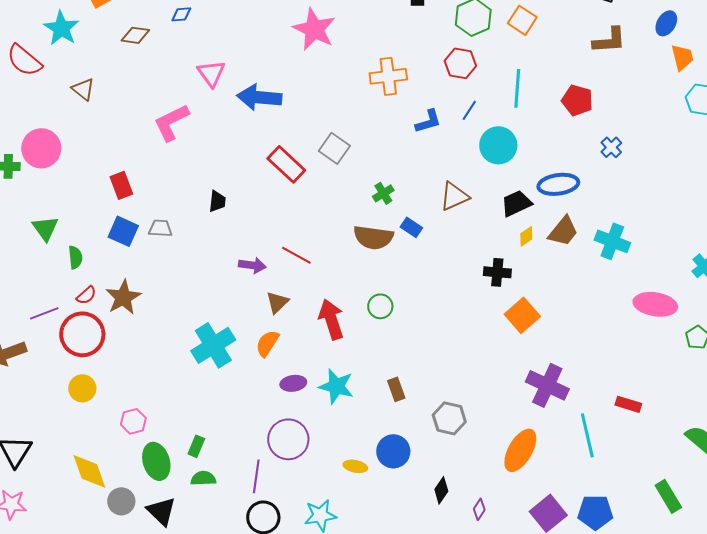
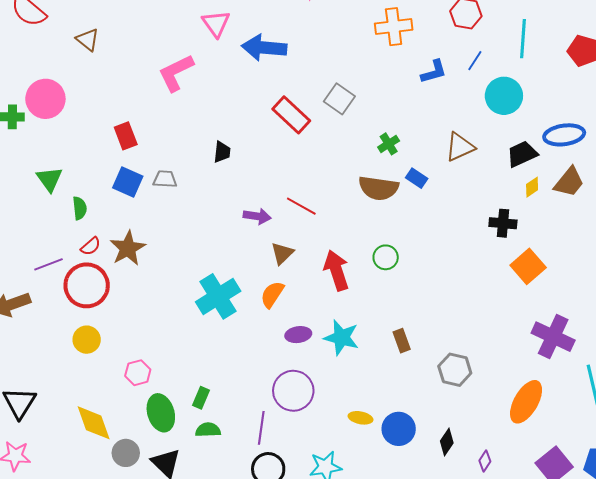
blue circle: (393, 451) -> (399, 429), moved

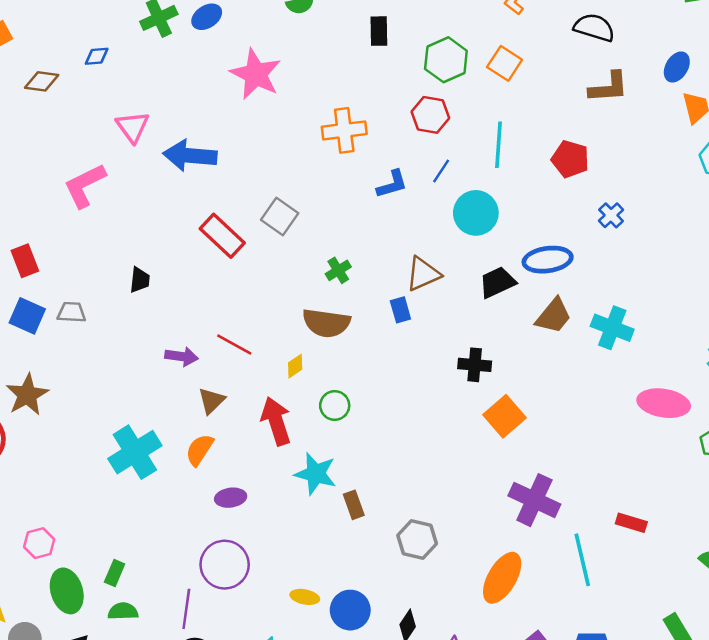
blue rectangle: (417, 178) -> (400, 310), moved, turned 40
yellow diamond: (532, 187) -> (295, 366), moved
cyan star: (341, 338) -> (316, 474), moved

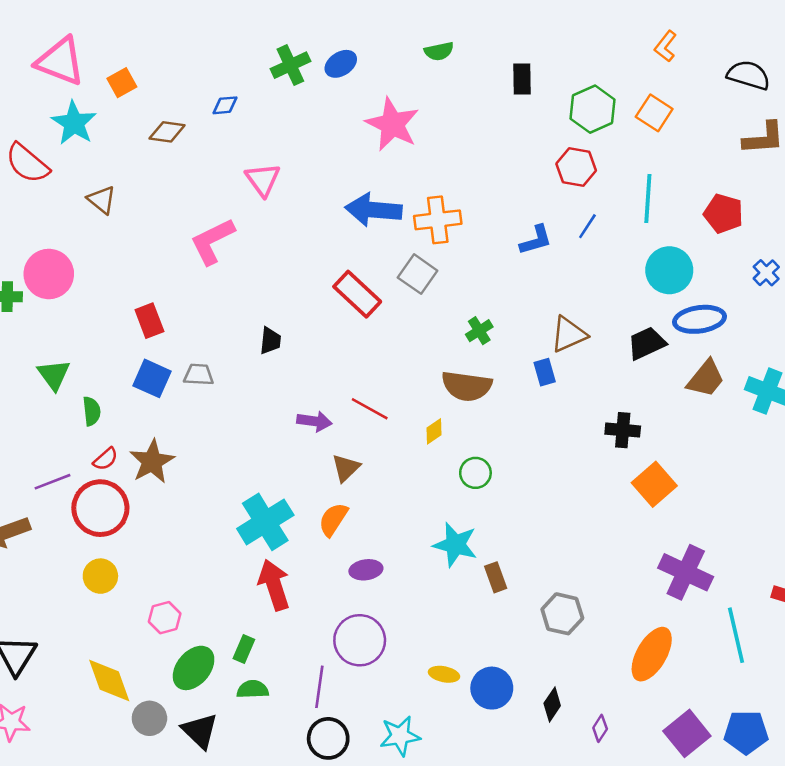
orange cross: (344, 130) -> (438, 220), moved
blue arrow: (190, 156) -> (374, 210), moved
cyan circle: (476, 213) -> (669, 270), moved
red arrow: (276, 421) -> (274, 585), moved
green ellipse: (67, 591) -> (194, 668), turned 57

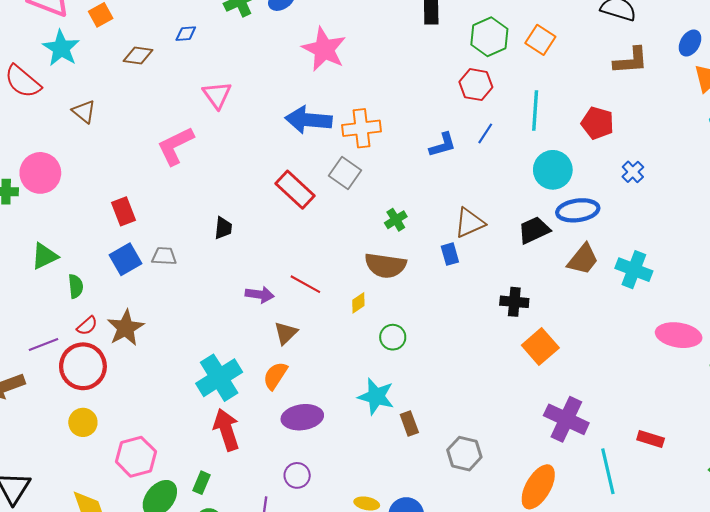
green triangle: (54, 375) -> (44, 256), turned 40
blue square: (152, 378) -> (126, 259), turned 36
purple ellipse: (366, 570) -> (302, 417), size x1.5
pink hexagon: (165, 618) -> (136, 457), size x1.5
purple circle: (360, 640) -> (297, 475), size x0.6

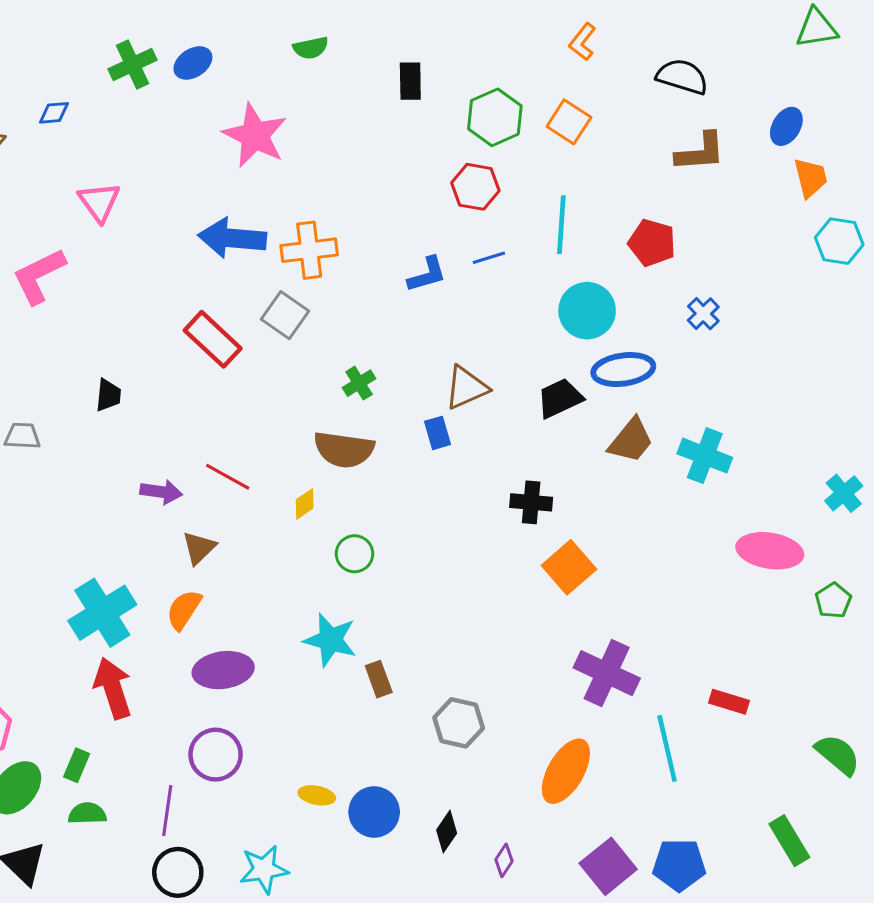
blue line: (485, 133) -> (489, 258), turned 40
purple circle: (297, 475) -> (216, 755), size x1.4

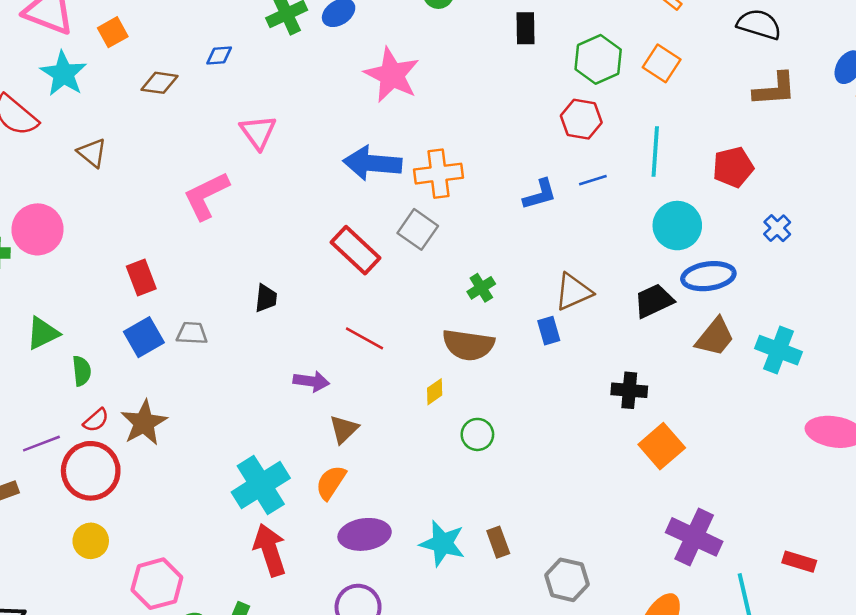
red pentagon: (652, 243) -> (733, 167), turned -30
red line: (228, 477) -> (365, 338), moved
cyan star: (330, 640) -> (442, 543), moved

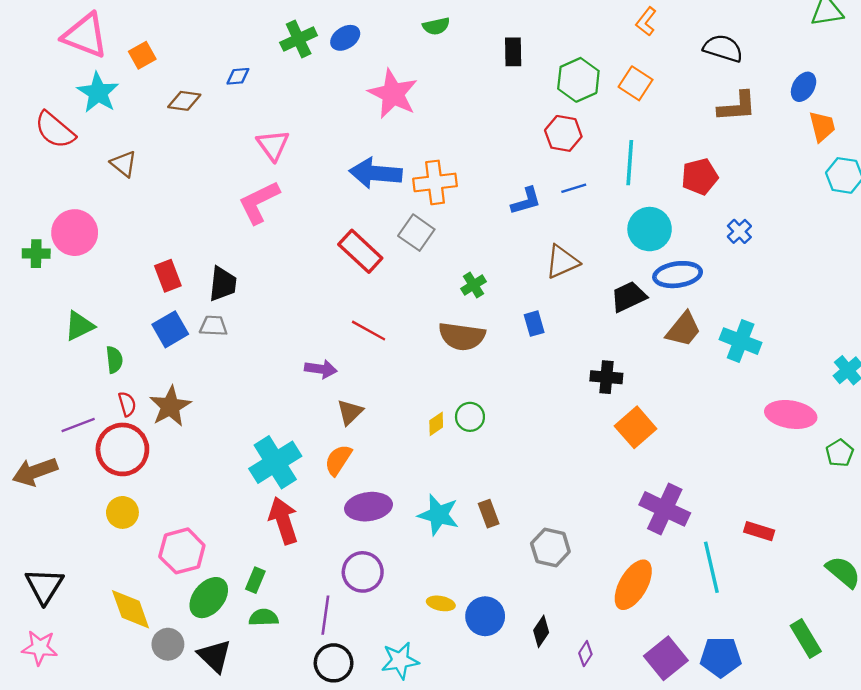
pink L-shape: (206, 196) -> (259, 202), moved
brown triangle: (573, 292) -> (562, 262), moved
black trapezoid: (266, 298) -> (223, 284), moved, size x1.4
yellow diamond: (435, 392) -> (436, 424), moved
red semicircle: (96, 420) -> (127, 404), turned -65

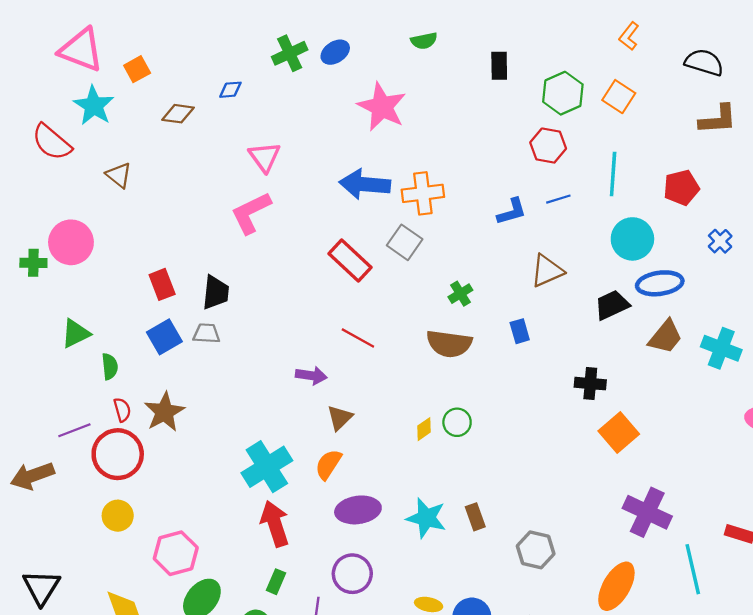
green rectangle: (255, 580) -> (276, 582), moved

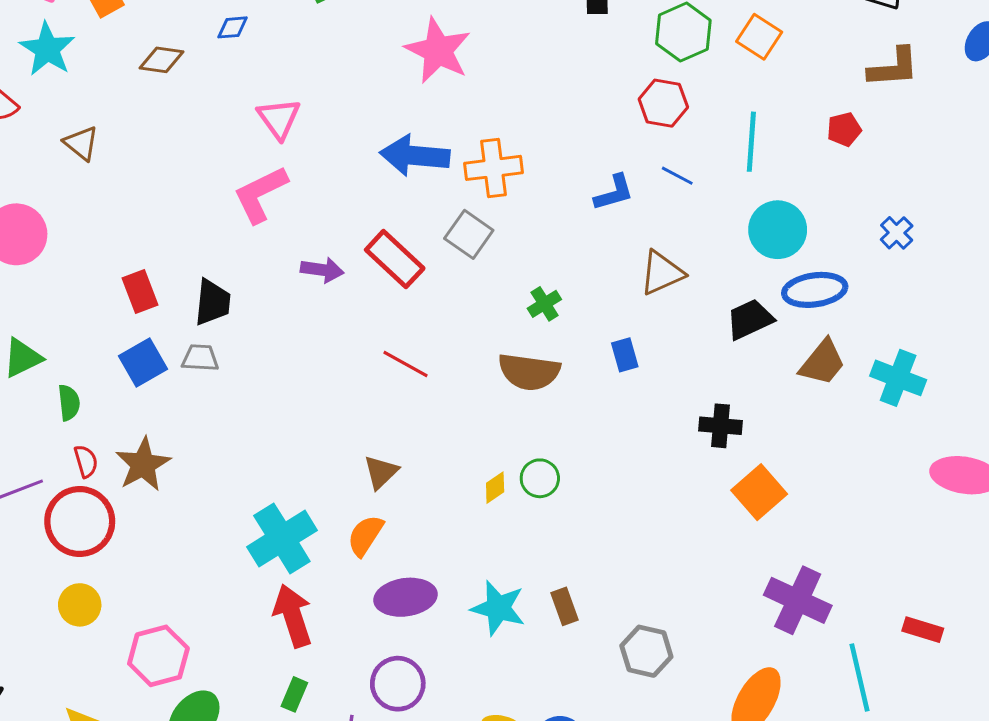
red pentagon: (681, 188) -> (844, 129), moved, size x0.7
blue line: (558, 199) -> (677, 176), turned 45
purple arrow: (311, 376) -> (322, 270), moved

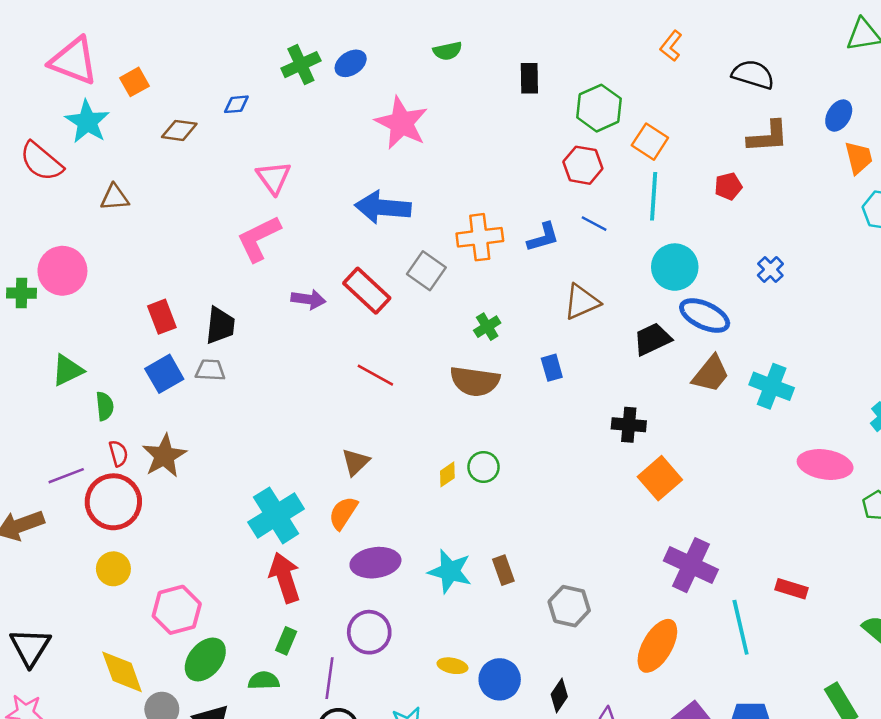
orange square: (759, 37) -> (650, 142), moved
brown triangle: (81, 143) -> (115, 197), turned -44
orange cross: (494, 168) -> (480, 237), moved
blue ellipse: (815, 290) -> (705, 315), turned 33

